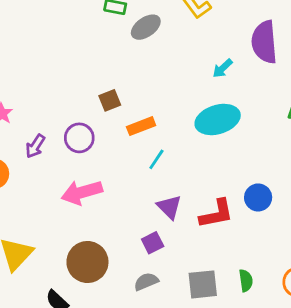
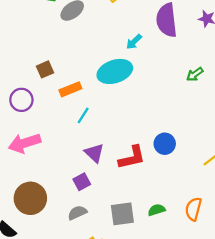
cyan ellipse: (218, 119) -> (115, 71), moved
green semicircle: (246, 281) -> (157, 210), turned -98

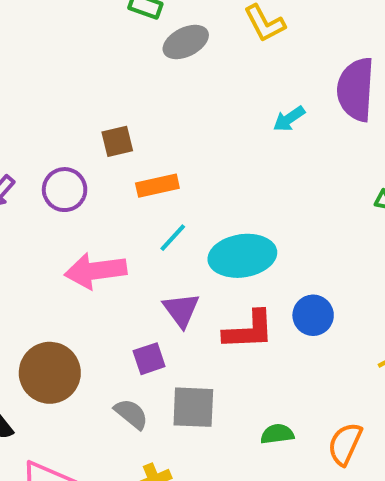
cyan ellipse: (115, 71) -> (242, 256), moved
pink arrow: (24, 143) -> (96, 271), moved
gray semicircle: (77, 213) -> (131, 414), turned 54
gray square: (122, 214) -> (193, 407), moved

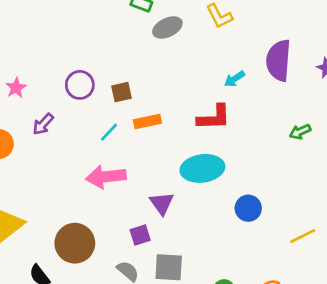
purple circle: (65, 190) -> (80, 85), moved
cyan line: (173, 238) -> (109, 132), moved
red L-shape: (249, 330) -> (214, 117), moved

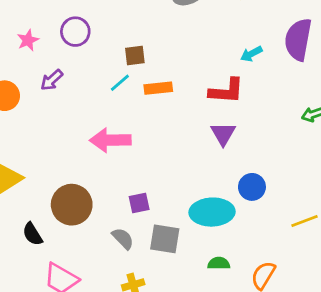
purple circle: (80, 85) -> (75, 32), moved
cyan line: (109, 132) -> (120, 83), moved
cyan ellipse: (202, 168) -> (212, 212), moved
purple triangle: (162, 203) -> (223, 134), moved

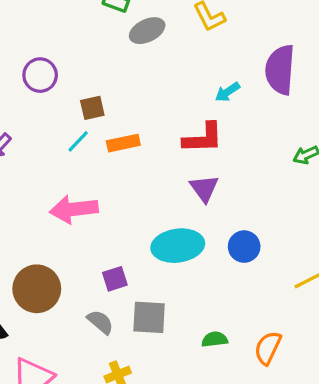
purple circle: (75, 32) -> (40, 75), moved
cyan ellipse: (212, 212) -> (178, 246), moved

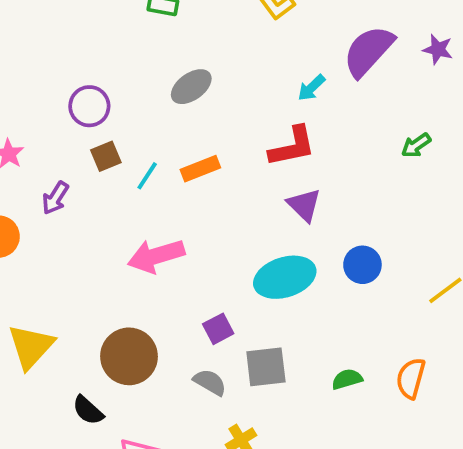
gray ellipse: (147, 31) -> (191, 87), moved
purple semicircle: (280, 70) -> (368, 51), turned 48
brown square: (92, 108) -> (106, 156), moved

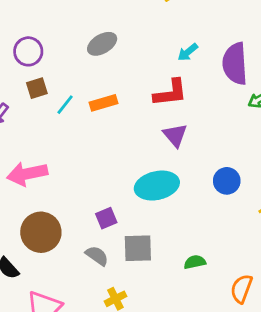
purple semicircle: (368, 51) -> (235, 64), moved, turned -51
pink arrow: (156, 256) -> (27, 174), moved
blue circle: (362, 265) -> (227, 181), moved
orange semicircle: (411, 378) -> (241, 289), moved

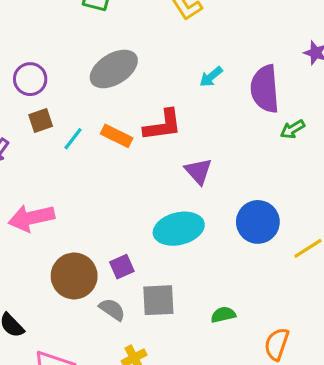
gray ellipse: (102, 44) -> (114, 69), size x1.4
red L-shape: (170, 93) -> (163, 125), moved
orange rectangle: (104, 103) -> (117, 136), turned 44
blue circle: (227, 181) -> (258, 222), size x1.4
brown circle: (41, 232) -> (74, 276), moved

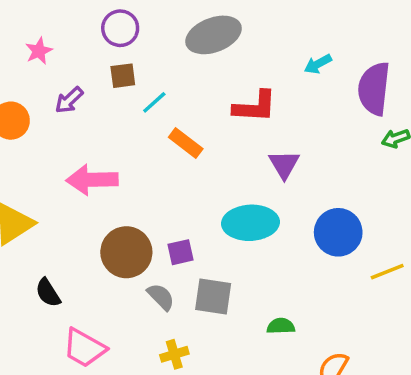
orange rectangle: (117, 136) -> (186, 143), moved

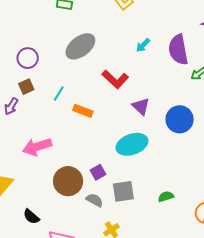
brown square: (123, 76) -> (26, 87), moved
red L-shape: (255, 107) -> (115, 79), turned 56
blue circle: (338, 232) -> (180, 119), moved

